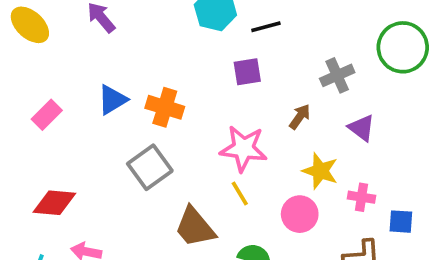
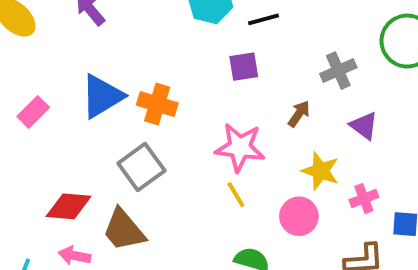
blue triangle: (112, 100) -> (102, 96), size x1.4
pink cross: (362, 197) -> (364, 199), turned -30
red diamond: (54, 203) -> (69, 206), moved
brown trapezoid: (195, 227) -> (124, 230), moved

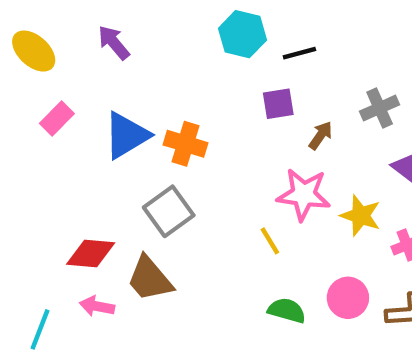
pink rectangle: (33, 112) -> (57, 119), moved
brown arrow: (299, 114) -> (321, 135), moved
pink star: (240, 147) -> (304, 194), moved
pink circle: (299, 216) -> (348, 298), moved

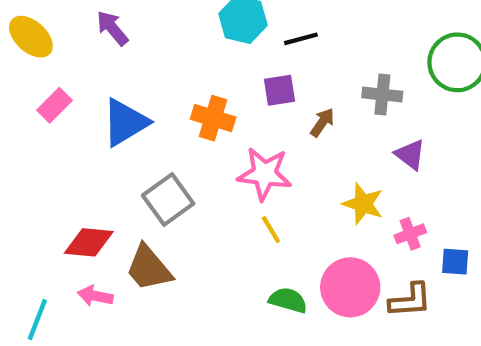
gray cross: (380, 108) -> (382, 95), turned 30
orange cross: (186, 144) -> (213, 118), moved
pink star: (304, 194) -> (264, 174), moved
pink circle: (348, 298) -> (350, 287), size x1.4

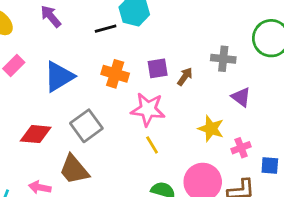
black line: (301, 39) -> (106, 29), moved
purple square: (279, 90) -> (158, 68), moved
red diamond: (89, 242) -> (36, 134), moved

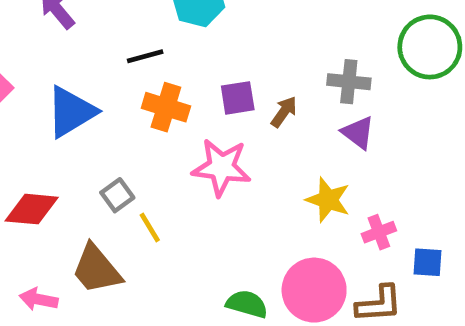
black line: (106, 29) -> (145, 56), moved
purple triangle: (241, 97) -> (358, 133), moved
gray square: (86, 126) -> (117, 195), size x0.6
yellow line: (152, 145) -> (150, 228), moved

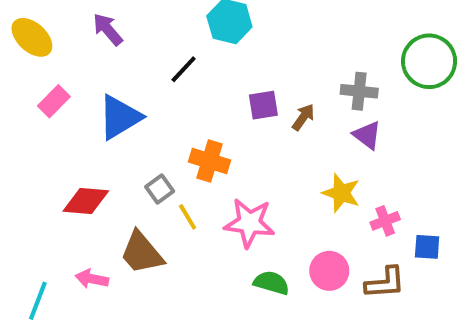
black line: (145, 56) -> (184, 69), turned -32
orange cross: (166, 107) -> (210, 161), moved
pink star: (221, 167) -> (249, 223), moved
pink circle: (314, 290) -> (329, 271), size x0.7

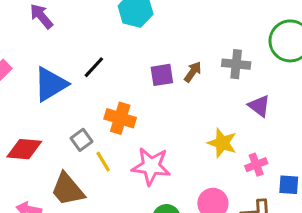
black line: (184, 69) -> (94, 67), moved
brown arrow: (303, 117) -> (193, 72), moved
purple triangle: (367, 135) -> (259, 106), moved

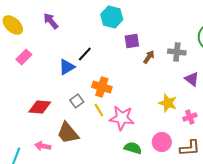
purple square: (162, 75) -> (132, 41), moved
blue triangle: (51, 84) -> (67, 67), moved, size x0.7
yellow line: (103, 162) -> (99, 110), moved

